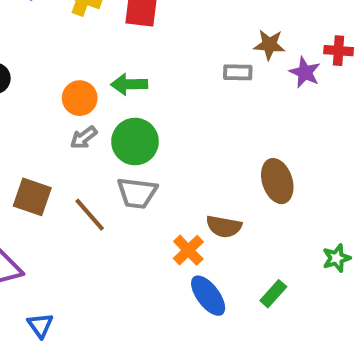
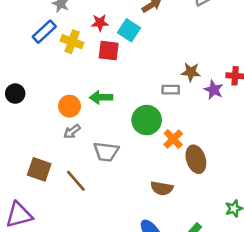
green circle: (135, 142) -> (147, 120), moved
gray trapezoid: (137, 193) -> (106, 152), moved
orange cross: (188, 250) -> (173, 139), moved

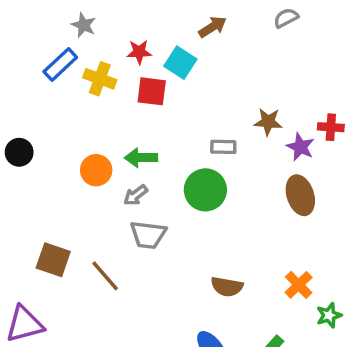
gray rectangle: (171, 90) -> (223, 147), moved
gray arrow: (72, 131) -> (136, 195), moved
orange cross: (173, 139) -> (299, 285), moved
brown ellipse: (196, 159) -> (300, 195), moved

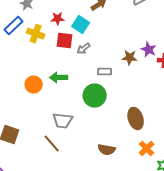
purple star: (300, 147) -> (149, 50), moved
gray arrow: (136, 195) -> (84, 49), moved
brown ellipse: (300, 195) -> (136, 119), moved
brown line: (105, 276) -> (52, 144), moved

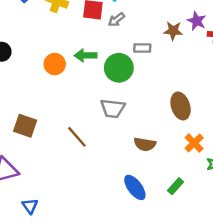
green circle: (95, 96) -> (119, 68), moved
gray trapezoid: (63, 121) -> (113, 108), moved

